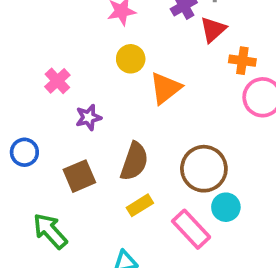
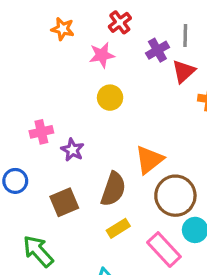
pink cross: (57, 81) -> (41, 132), moved, turned 30
orange triangle: (165, 88) -> (149, 160), moved
purple star: (89, 117) -> (72, 150), turned -30

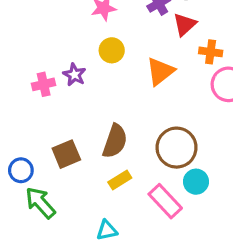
purple star: (72, 150) -> (74, 75), moved
orange triangle: (149, 160) -> (160, 71), moved
blue circle: (15, 181) -> (21, 170), moved

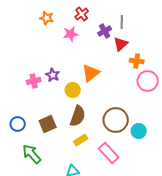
yellow circle: (112, 50) -> (73, 90), moved
orange triangle: (160, 71) -> (91, 73), moved
blue circle: (21, 170) -> (18, 124), moved
cyan circle: (196, 182) -> (139, 131), moved

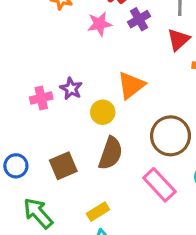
purple cross: (105, 31) -> (139, 19), moved
brown circle: (116, 120) -> (171, 136), moved
yellow rectangle: (81, 140) -> (98, 212), moved
pink rectangle: (109, 153) -> (159, 185), moved

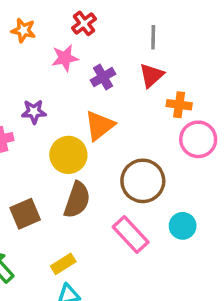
purple cross: (139, 19) -> (103, 77), moved
purple star: (71, 89) -> (34, 112), moved, turned -30
yellow circle: (103, 112) -> (68, 155), size x1.4

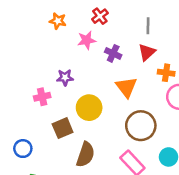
purple cross: (103, 77) -> (113, 53), turned -35
orange triangle: (100, 126) -> (126, 87), moved, turned -30
brown semicircle: (77, 200) -> (85, 155), moved
brown square: (25, 214) -> (63, 128), moved

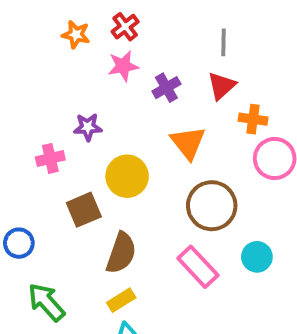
red cross: (100, 16) -> (125, 27), moved
purple cross: (113, 53) -> (166, 88), turned 35

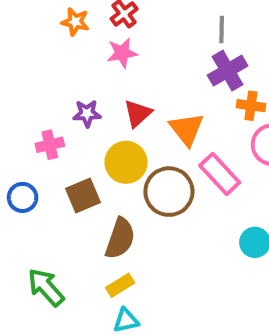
red triangle: (222, 86) -> (138, 113), moved
purple cross: (166, 88) -> (228, 71), moved, size x1.4
brown circle: (212, 206) -> (169, 192), moved
blue circle: (19, 243) -> (23, 197), moved
pink rectangle: (198, 267) -> (220, 174), moved

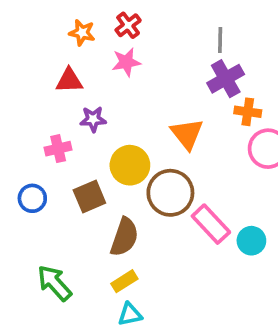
red triangle: (138, 113) -> (69, 80), moved, turned 40
pink rectangle: (220, 174) -> (211, 224), moved

